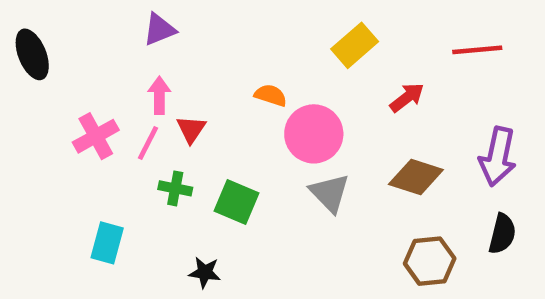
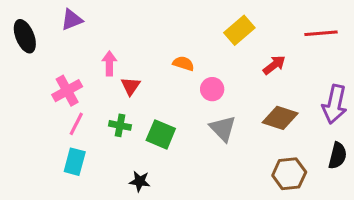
purple triangle: (159, 29) -> (72, 20), moved
pink circle: (314, 134) -> (212, 89), size x0.6
pink line: (148, 143) -> (76, 124), moved

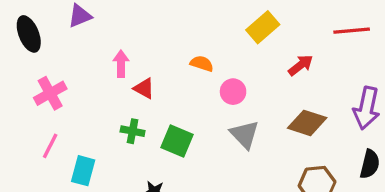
red triangle: (131, 86) -> (144, 88), turned -35
pink cross: (67, 91) -> (50, 93), moved
pink line: (76, 124) -> (50, 146), moved

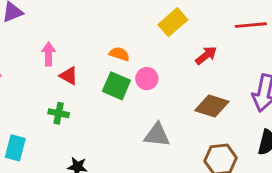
gray triangle: (245, 134) -> (157, 135), moved, turned -40
green square: (177, 141) -> (116, 86), moved

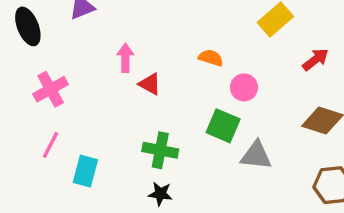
green square: (116, 86) -> (223, 126), moved
green cross: (59, 113) -> (160, 150), moved, size x1.4

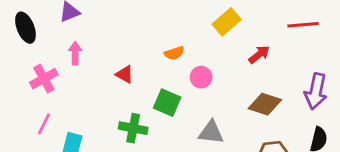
pink arrow: (125, 58) -> (75, 53), moved
orange semicircle: (211, 58) -> (174, 53), turned 144
green square: (223, 126) -> (167, 103), moved

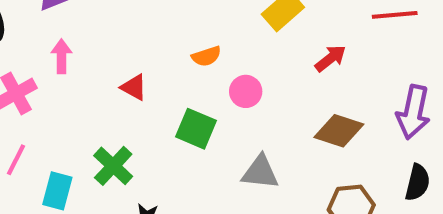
green cross: (133, 128) -> (113, 166), moved, turned 32

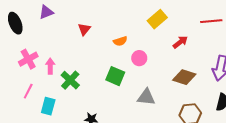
pink arrow: (61, 56) -> (50, 66), moved
red triangle: (134, 87) -> (84, 29), moved, turned 40
green cross: (113, 166) -> (70, 80), moved

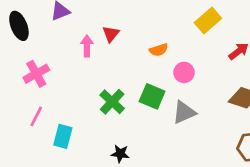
pink arrow: (50, 66) -> (87, 46), moved
green cross: (70, 80) -> (112, 102), moved
gray triangle: (146, 97) -> (184, 112), moved, turned -30

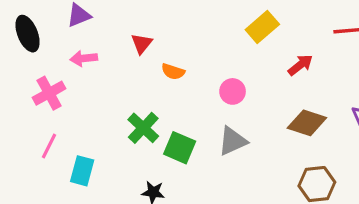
pink arrow: (87, 46) -> (84, 58), moved, turned -96
orange semicircle: (159, 50) -> (173, 72), moved, turned 36
green square: (152, 96) -> (180, 148), moved

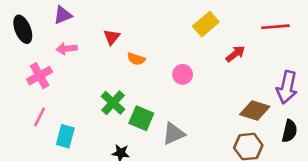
brown diamond: (307, 123) -> (255, 110), moved
gray triangle: (233, 141) -> (174, 134), moved

